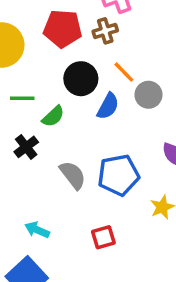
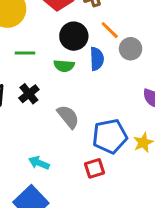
blue semicircle: (108, 106) -> (97, 59), turned -30
green semicircle: (53, 116) -> (64, 66), moved, turned 48
blue pentagon: (119, 175) -> (110, 136), moved

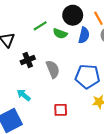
green line: (25, 53) -> (40, 26), moved, turned -48
black cross: (29, 94) -> (28, 60), moved
blue pentagon: (110, 136) -> (87, 76), moved

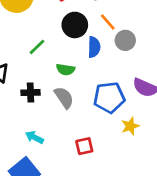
green semicircle: (60, 34) -> (66, 70), moved
black cross: (28, 60) -> (30, 93), turned 32

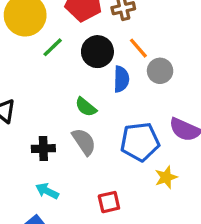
green line: (37, 47) -> (53, 47), moved
green semicircle: (66, 70) -> (86, 107), turned 30
black cross: (30, 93) -> (43, 149), moved

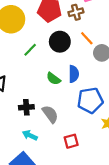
green line: (53, 47) -> (30, 50), moved
blue semicircle: (121, 79) -> (74, 74), moved
gray semicircle: (84, 142) -> (50, 114), moved

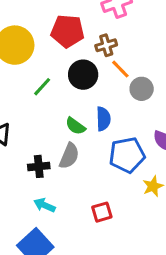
brown cross: (76, 12) -> (106, 45), moved
gray semicircle: (50, 114) -> (69, 156), moved, turned 60

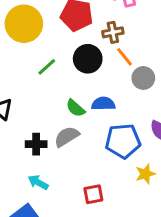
blue semicircle: (103, 119) -> (103, 104), turned -95
gray semicircle: (69, 156) -> (67, 137), turned -150

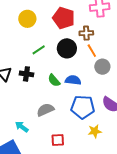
yellow circle: (24, 24) -> (27, 19), size x0.7
gray semicircle: (67, 137) -> (45, 110), moved
black cross: (36, 144) -> (26, 74), moved

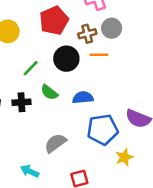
red pentagon: (64, 18) -> (54, 21), turned -30
orange line: (92, 51) -> (99, 55), turned -48
gray circle: (102, 67) -> (112, 28), moved
green semicircle: (54, 80) -> (49, 92), moved

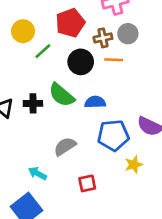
green line: (31, 68) -> (43, 51), moved
green semicircle: (49, 92) -> (62, 95), size x1.5

